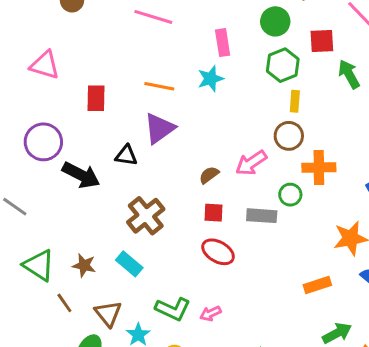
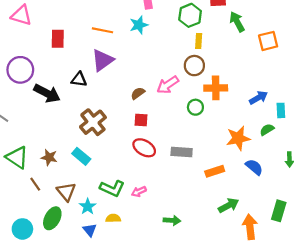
gray rectangle: (262, 216) -> (182, 152), moved

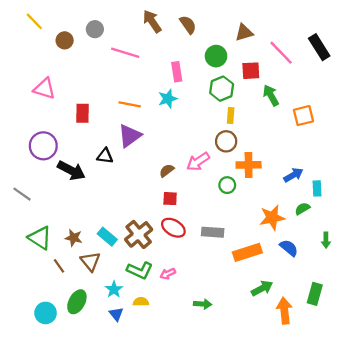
brown cross: (93, 122) -> (139, 234), moved
orange rectangle: (215, 171) -> (247, 252), size x1.4
brown triangle: (66, 192) -> (90, 261), moved

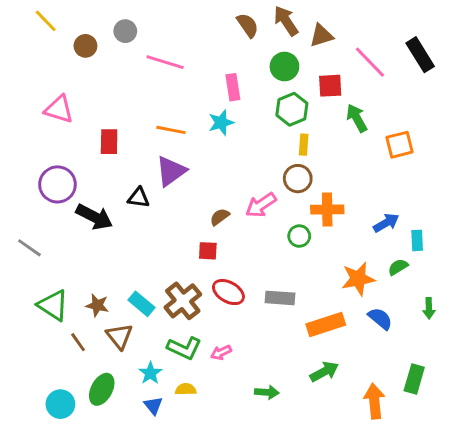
brown arrow: (152, 21) -> (286, 21), moved
red square: (170, 199) -> (208, 251), moved
green arrow: (262, 288) -> (324, 372), moved

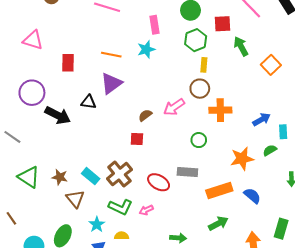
orange square: (399, 145) -> (271, 65), turned -30
green circle: (299, 236) -> (199, 140), moved
red ellipse: (228, 292) -> (159, 182), moved
blue semicircle: (380, 319) -> (252, 196), moved
brown line: (78, 342) -> (11, 218), moved

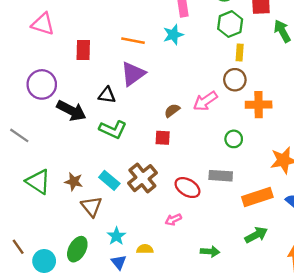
green L-shape: (120, 207) -> (113, 129), moved
brown line: (11, 218) -> (18, 247), moved

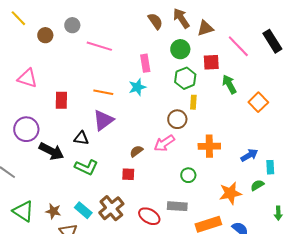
brown circle: (235, 80) -> (177, 119), moved

